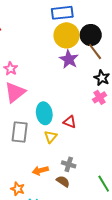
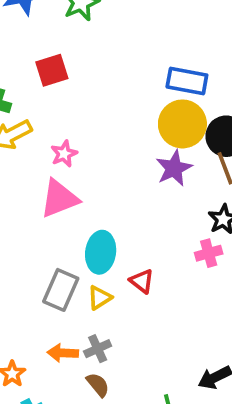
gray rectangle: (20, 132) -> (61, 290), moved
gray cross: (69, 164) -> (98, 349), moved, turned 32

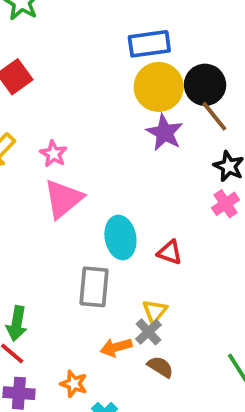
yellow triangle: (100, 298) -> (155, 311), moved

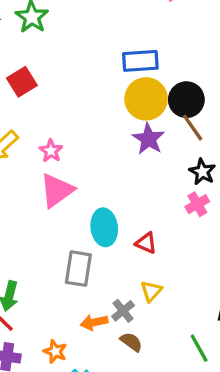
yellow triangle: (155, 311) -> (151, 291), moved

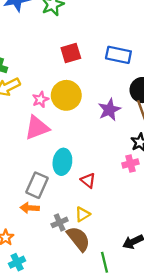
red square: (22, 82) -> (71, 53), moved
yellow circle: (146, 99) -> (66, 95), moved
orange arrow: (94, 322) -> (30, 208), moved
brown semicircle: (131, 342) -> (78, 239), moved, size x1.6

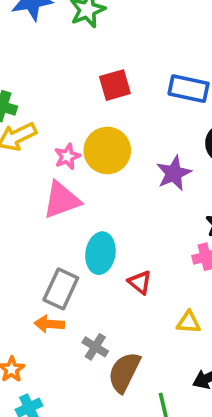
yellow triangle: (83, 214) -> (189, 322), moved, turned 35
gray cross: (60, 222) -> (95, 347), turned -35
brown semicircle: (78, 239) -> (124, 372), turned -116

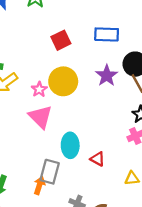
purple star: (174, 173) -> (107, 76), moved
pink triangle: (62, 200) -> (40, 117), turned -45
orange arrow: (49, 324) -> (39, 185), moved, turned 114

